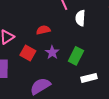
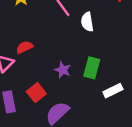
red semicircle: (43, 30) -> (24, 47), moved
red square: (28, 53) -> (36, 93), moved, turned 35

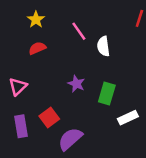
red semicircle: (24, 47) -> (37, 48), moved
purple star: (63, 70) -> (76, 84), moved

